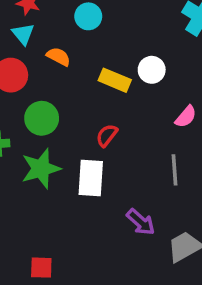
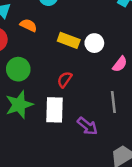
white circle: (152, 70) -> (94, 43), moved
purple arrow: (141, 222) -> (87, 126), moved

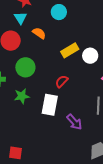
yellow rectangle: (69, 40) -> (70, 50), turned -60
green star: (19, 105) -> (22, 96), size x0.7

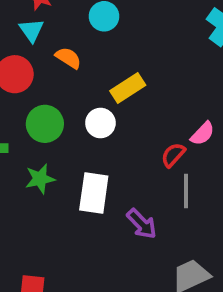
white circle: (90, 56) -> (100, 123), moved
red semicircle: (62, 81) -> (173, 155), moved

